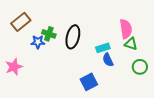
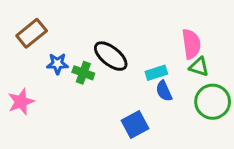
green cross: (49, 34) -> (83, 73), moved
black ellipse: (73, 37) -> (111, 56), turned -65
green circle: (140, 67) -> (213, 102), size x1.5

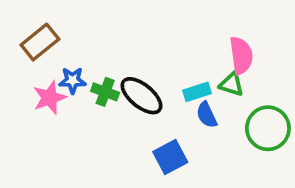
black ellipse: (111, 56) -> (141, 96), moved
green triangle: (199, 67) -> (232, 84), moved
pink star: (21, 102) -> (50, 98), moved

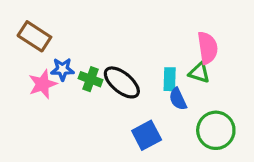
brown rectangle: (40, 42) -> (34, 36), turned 72
cyan rectangle: (197, 92) -> (170, 79), turned -70
green circle: (268, 128) -> (216, 130), moved

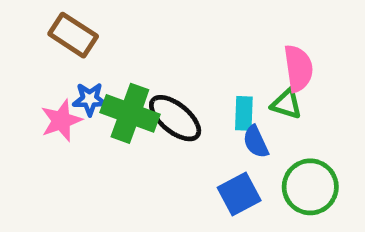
brown rectangle: (34, 36) -> (73, 35), moved
green cross: (90, 79) -> (130, 113), size x1.6
blue square: (147, 135) -> (239, 194), moved

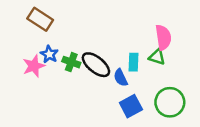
blue star: (90, 99) -> (49, 54), turned 30
green cross: (130, 113) -> (71, 62), size x0.6
blue semicircle: (256, 142) -> (121, 78), moved

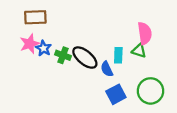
brown rectangle: (40, 19) -> (35, 17), turned -35
pink star: (34, 66) -> (30, 44), moved

